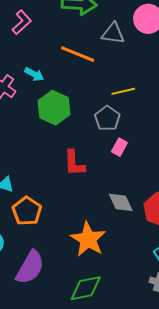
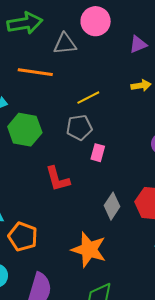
gray pentagon: (107, 118) -> (79, 127), turned -30
gray diamond: (121, 202) -> (112, 206), turned 72

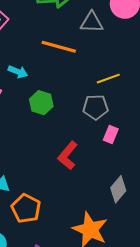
green hexagon: (25, 130) -> (41, 103), size x0.7
red L-shape: (58, 179) -> (68, 155), turned 48

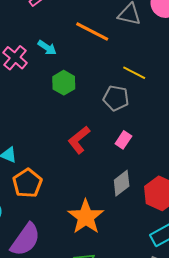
yellow line: (108, 79) -> (134, 73), turned 35
pink rectangle: (111, 135) -> (123, 140), moved

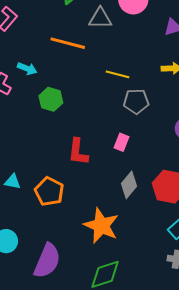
gray pentagon: (116, 98) -> (136, 101), moved
red L-shape: (79, 140) -> (78, 152), turned -32
orange pentagon: (27, 183) -> (49, 192), moved

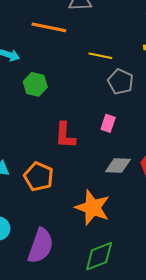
gray pentagon: (136, 101) -> (120, 82), turned 30
gray diamond: (129, 185) -> (118, 165), turned 56

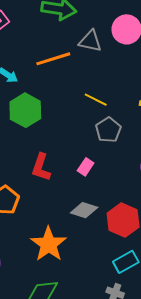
orange line: (49, 27) -> (53, 59), turned -44
green hexagon: (35, 84) -> (25, 110), size x1.4

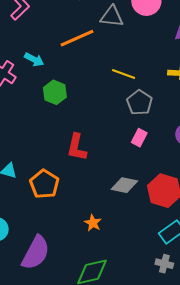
green hexagon: (25, 110) -> (55, 92), size x0.7
pink rectangle: (86, 167) -> (139, 138), moved
orange star: (49, 244) -> (93, 223), size x0.5

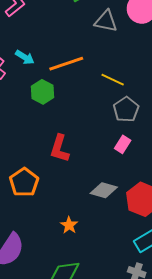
orange line: (77, 38) -> (66, 64), moved

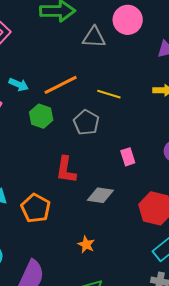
gray pentagon: (126, 109) -> (86, 122), moved
pink rectangle: (123, 144) -> (128, 157), turned -42
gray diamond: (104, 190) -> (100, 195), moved

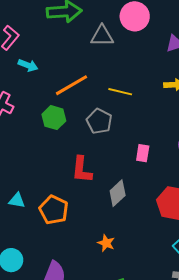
cyan arrow: (19, 85) -> (28, 65), moved
pink rectangle: (128, 157) -> (143, 153), turned 30
gray diamond: (100, 195) -> (118, 193), turned -48

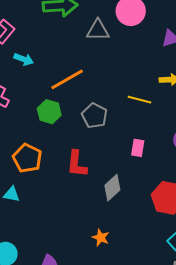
yellow line: (120, 92) -> (140, 100), moved
orange pentagon: (54, 210) -> (27, 158), moved

